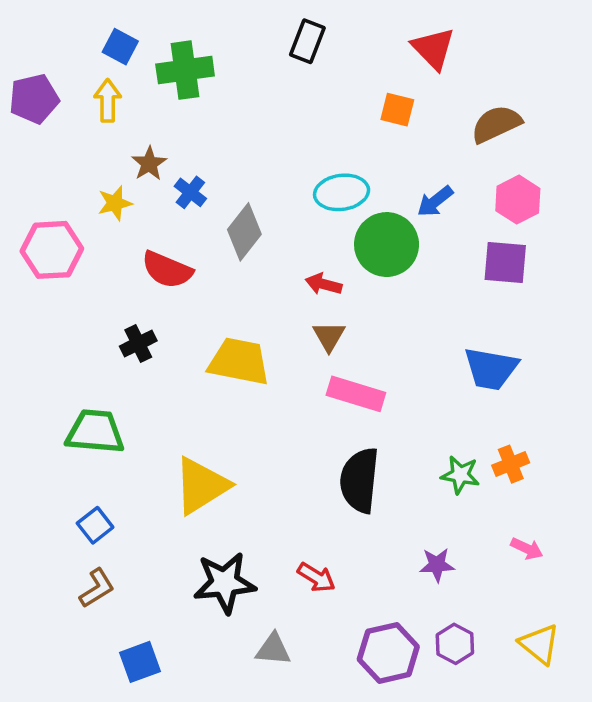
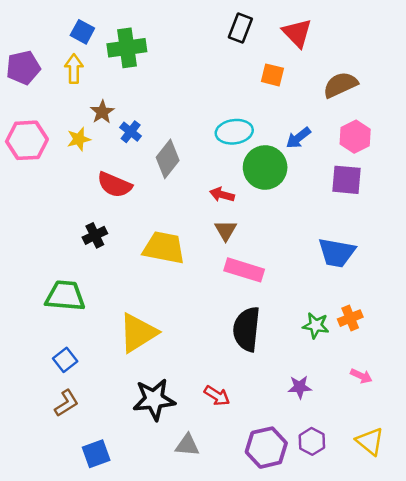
black rectangle: (307, 41) -> (240, 28), moved
pink hexagon: (52, 250) -> (27, 140), moved

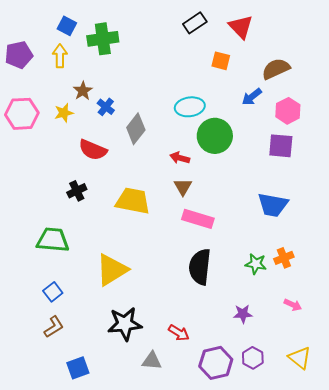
black rectangle: (240, 28) -> (195, 23), turned 35
blue arrow: (298, 138) -> (252, 97), moved
red arrow: (217, 396) -> (179, 333), moved

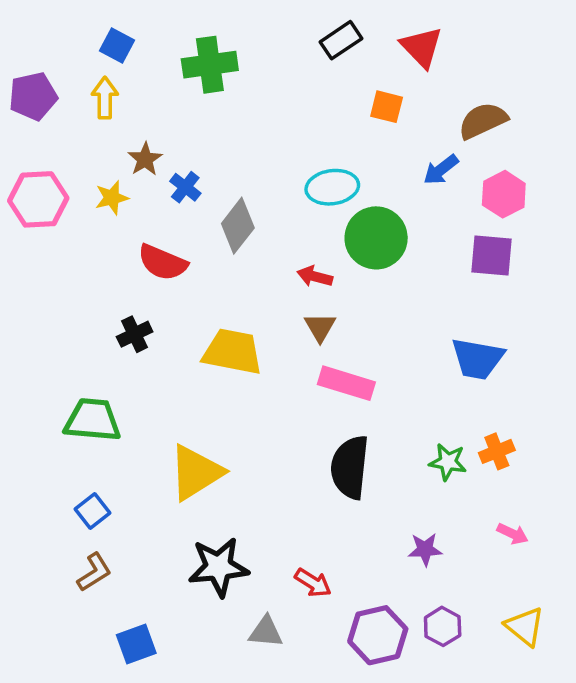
green cross: (103, 39) -> (210, 65), moved

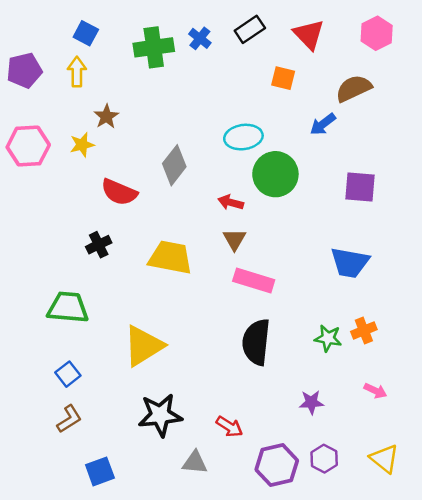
blue cross: (185, 187) -> (200, 38), moved
pink hexagon: (504, 194) -> (377, 33), moved

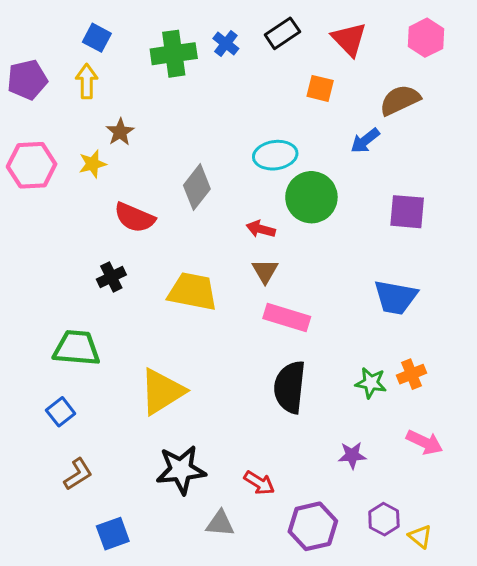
blue square: (68, 374) -> (61, 412), moved
pink arrow: (375, 391) -> (425, 442), size x1.4
purple hexagon: (324, 459) -> (384, 519), moved
yellow triangle: (384, 459) -> (420, 537), moved, size x0.7

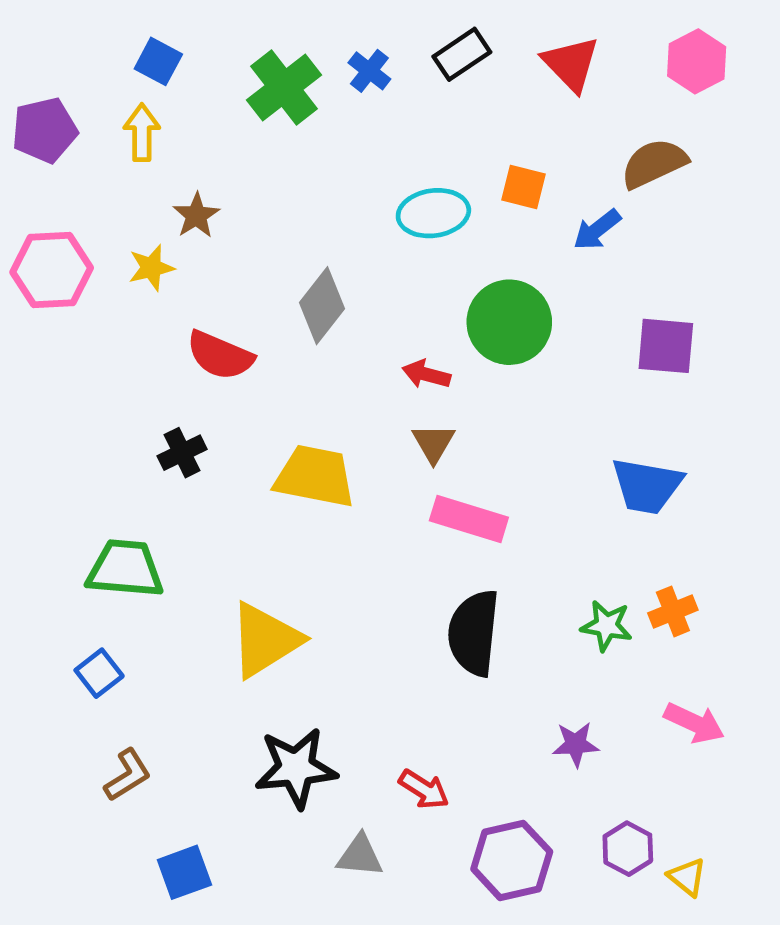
green cross: (174, 54) -> (284, 87), turned -30
orange square: (320, 88) -> (524, 187), moved
cyan ellipse: (275, 155) -> (433, 213), moved

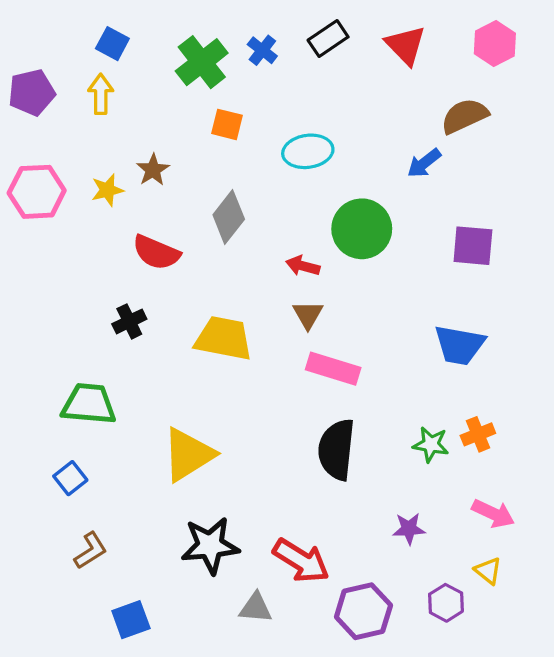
orange square: (524, 187) -> (227, 124), moved
brown star: (196, 216) -> (153, 170), moved
red arrow: (424, 789) -> (301, 561), size x1.6
yellow triangle: (687, 877) -> (488, 571), moved

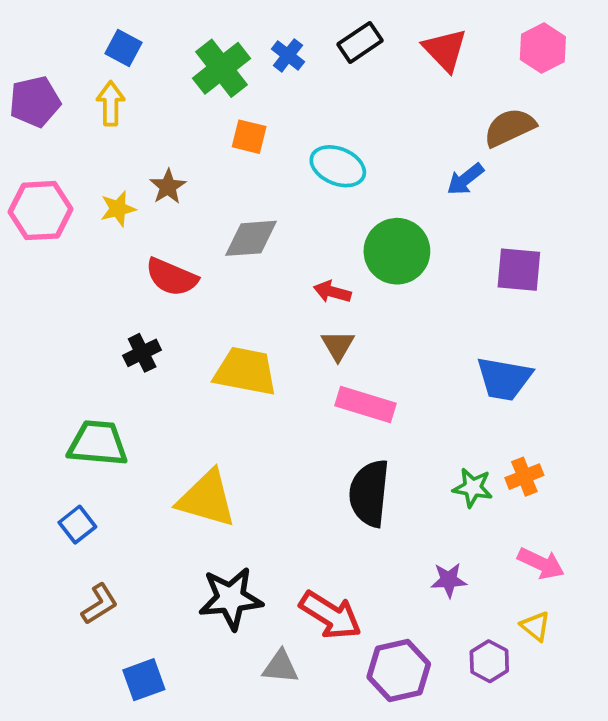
cyan ellipse: (308, 151) -> (338, 166), turned 30
gray diamond: (229, 217) -> (251, 238), turned 48
yellow triangle: (188, 455) -> (207, 499), turned 48

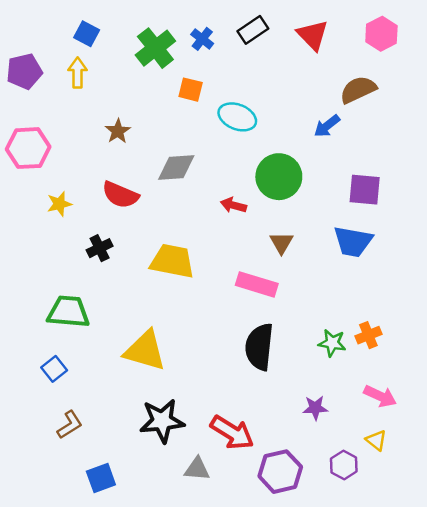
orange square: (249, 137) -> (191, 90), moved
yellow star: (118, 209) -> (59, 204), moved
brown triangle: (338, 345) -> (281, 243), moved
blue trapezoid: (504, 379) -> (353, 242), moved

